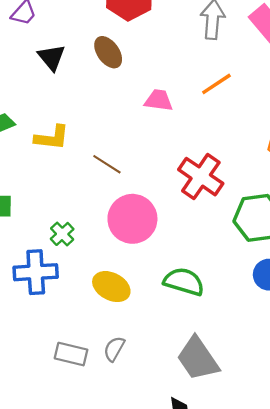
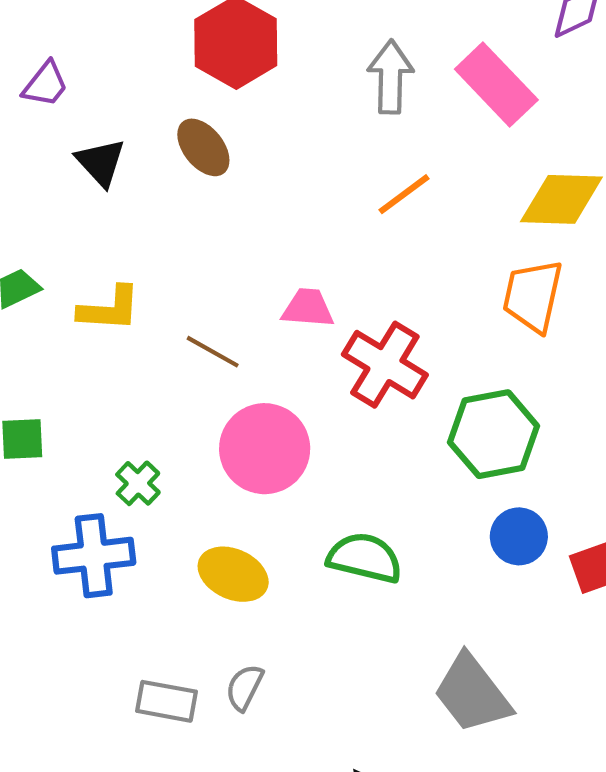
pink trapezoid: (159, 100) -> (308, 308), moved
gray trapezoid: (198, 359) -> (472, 694), moved

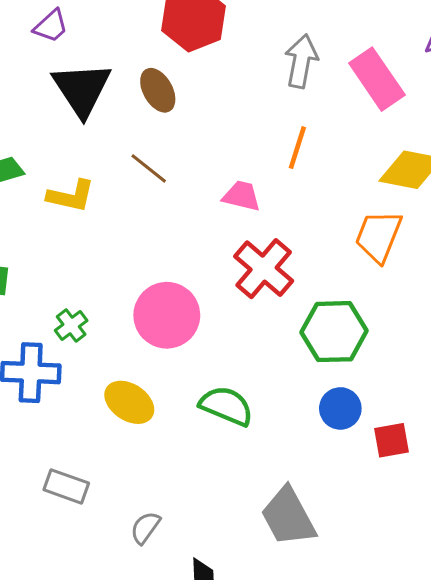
black triangle: (101, 162) -> (82, 89), size x1.6
orange line: (404, 194) -> (297, 148), turned -45
pink trapezoid: (308, 308) -> (242, 196), moved
brown line: (213, 352) -> (149, 168), moved
gray semicircle: (244, 687) -> (145, 528), moved

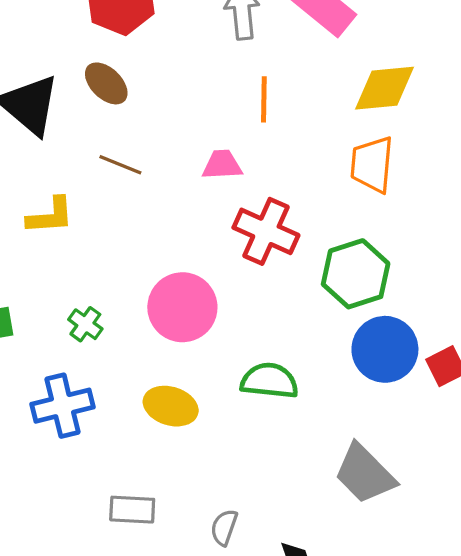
green cross: (71, 326) -> (85, 324), moved
blue circle: (340, 408) -> (385, 349), size x1.5

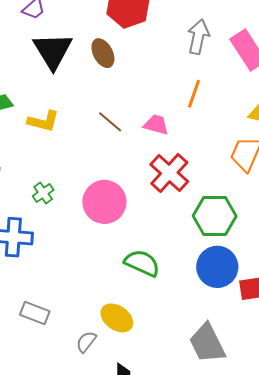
brown line: (120, 165) -> (110, 122), moved
yellow ellipse: (171, 406) -> (117, 318), moved
gray trapezoid: (365, 474) -> (207, 343), moved

